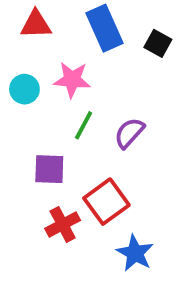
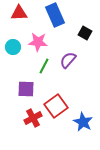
black square: (158, 43) -> (85, 33), moved
purple semicircle: (129, 133) -> (68, 60), moved
blue star: (135, 253) -> (83, 122), moved

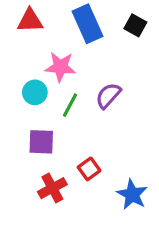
black square: (85, 33) -> (135, 25), moved
cyan circle: (13, 47) -> (35, 92), moved
red square: (56, 106) -> (89, 169), size x0.6

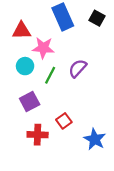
red triangle: (30, 21) -> (22, 31), moved
purple square: (41, 142) -> (30, 101), turned -30
red cross: (52, 188) -> (38, 135), turned 30

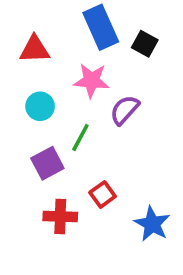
black square: (97, 18) -> (145, 44), moved
pink star: (43, 48) -> (92, 81), moved
green line: (50, 75) -> (80, 138), moved

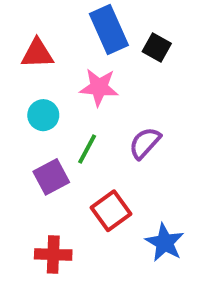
purple semicircle: (125, 110) -> (145, 143), moved
red square: (103, 194) -> (111, 211), size x1.4
red cross: (60, 217) -> (53, 254), moved

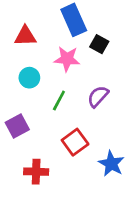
black square: (157, 47) -> (99, 44), moved
purple square: (51, 177) -> (17, 126), moved

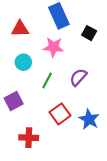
black square: (99, 44) -> (89, 33), moved
blue star: (111, 164) -> (89, 119), moved

